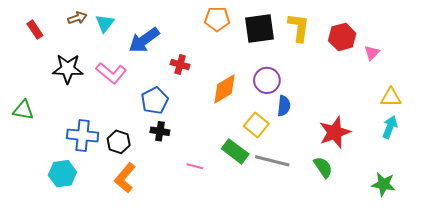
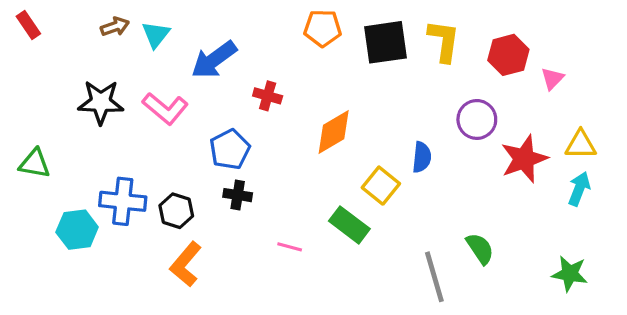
red rectangle: (35, 30) -> (28, 25), moved
purple circle: (267, 80) -> (477, 119), moved
red star: (335, 132) -> (524, 159), moved
gray line: (272, 161) -> (434, 277), moved, turned 60
cyan hexagon: (62, 174) -> (77, 230), moved

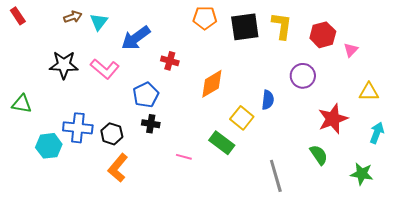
red star: (524, 159) -> (333, 119), moved
cyan arrow: (579, 189) -> (377, 133), moved
green semicircle: (480, 249) -> (319, 155), moved

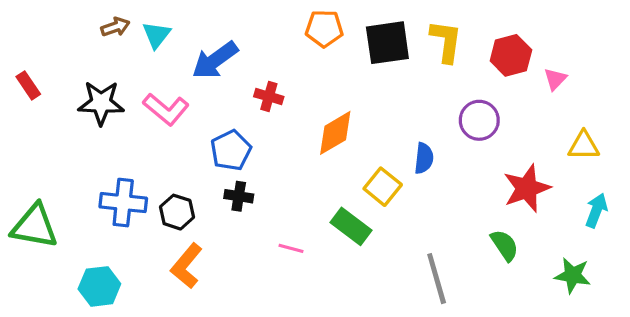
red rectangle: (18, 16) -> (28, 85), moved
green triangle: (22, 104) -> (35, 226), moved, size x1.5
cyan hexagon: (49, 146) -> (99, 286), moved

